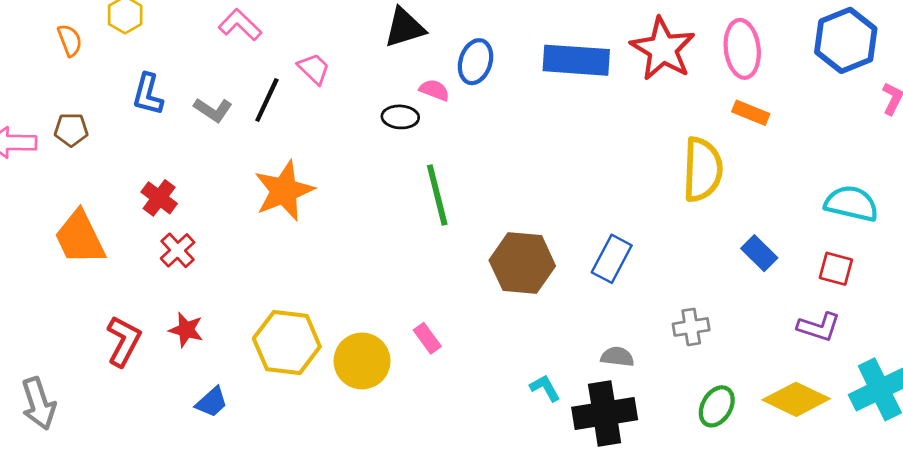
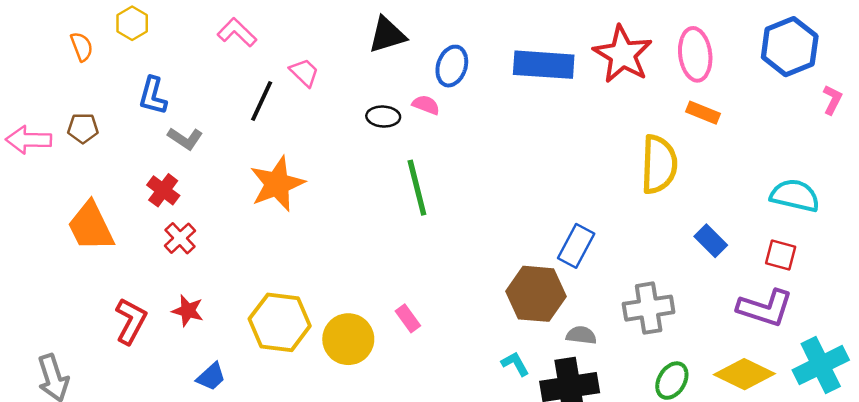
pink semicircle: (434, 90) -> (426, 105), moved
gray L-shape: (213, 110) -> (185, 139), moved
brown hexagon: (522, 263) -> (536, 294), moved
gray cross: (691, 327) -> (649, 308), size x1.5
purple L-shape: (819, 327) -> (765, 308), size x1.4

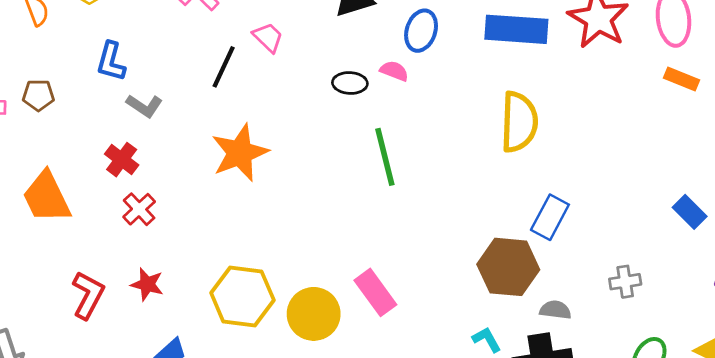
yellow semicircle: (659, 164) -> (519, 122), moved
gray cross: (649, 308) -> (625, 282), size x0.6
pink rectangle: (408, 318) -> (375, 292), size x1.6

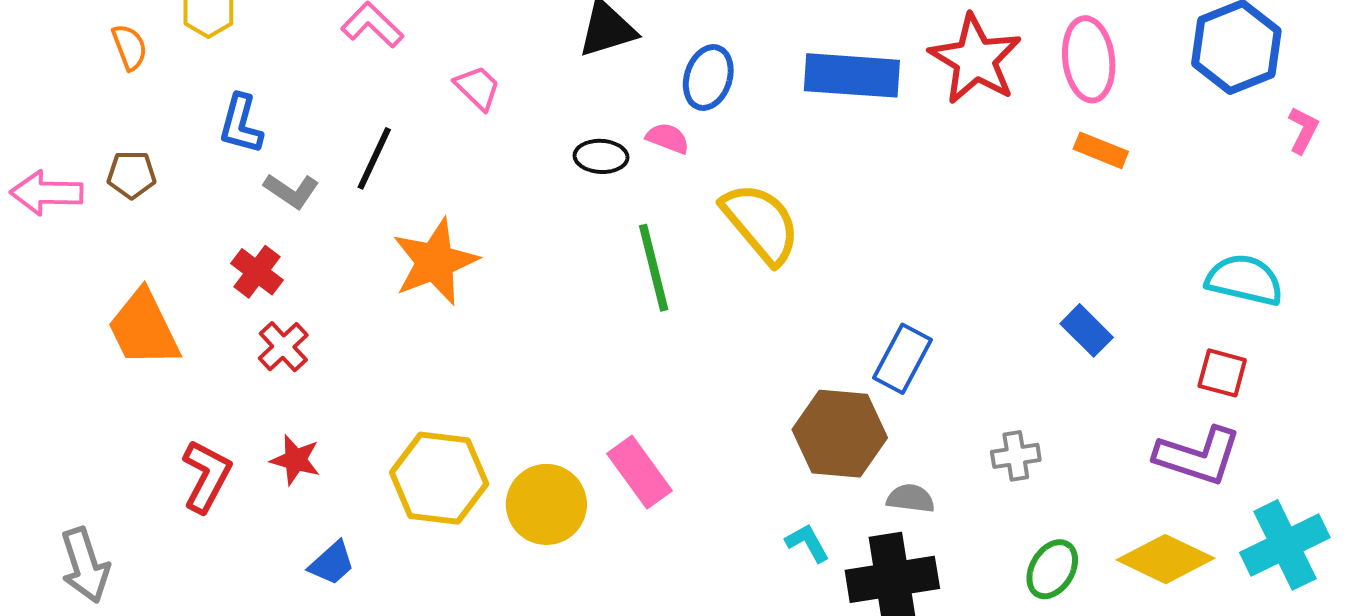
black line: (224, 67) -> (374, 158), moved
yellow semicircle: (519, 122) -> (761, 223), moved, turned -42
blue rectangle: (690, 212) -> (1087, 330), moved

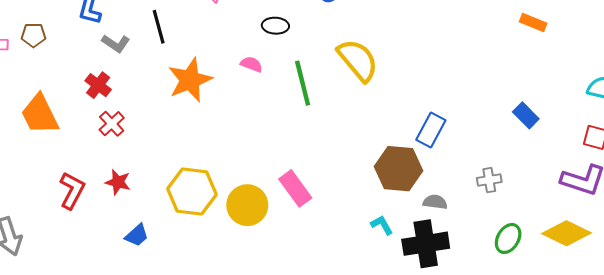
pink semicircle: (668, 138) -> (251, 64), moved
black line: (374, 158) -> (159, 27), turned -40

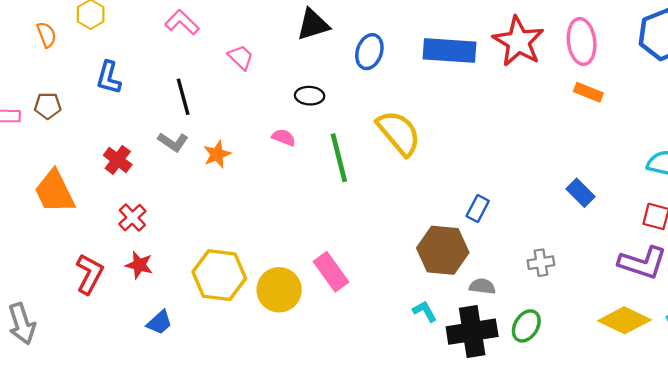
gray L-shape: (116, 43) -> (173, 142), moved
orange star: (190, 80) -> (217, 154), size x0.6
red cross: (112, 124) -> (132, 218), moved
blue rectangle: (431, 130) -> (478, 209), size x0.7
green ellipse: (508, 238) -> (526, 326), moved

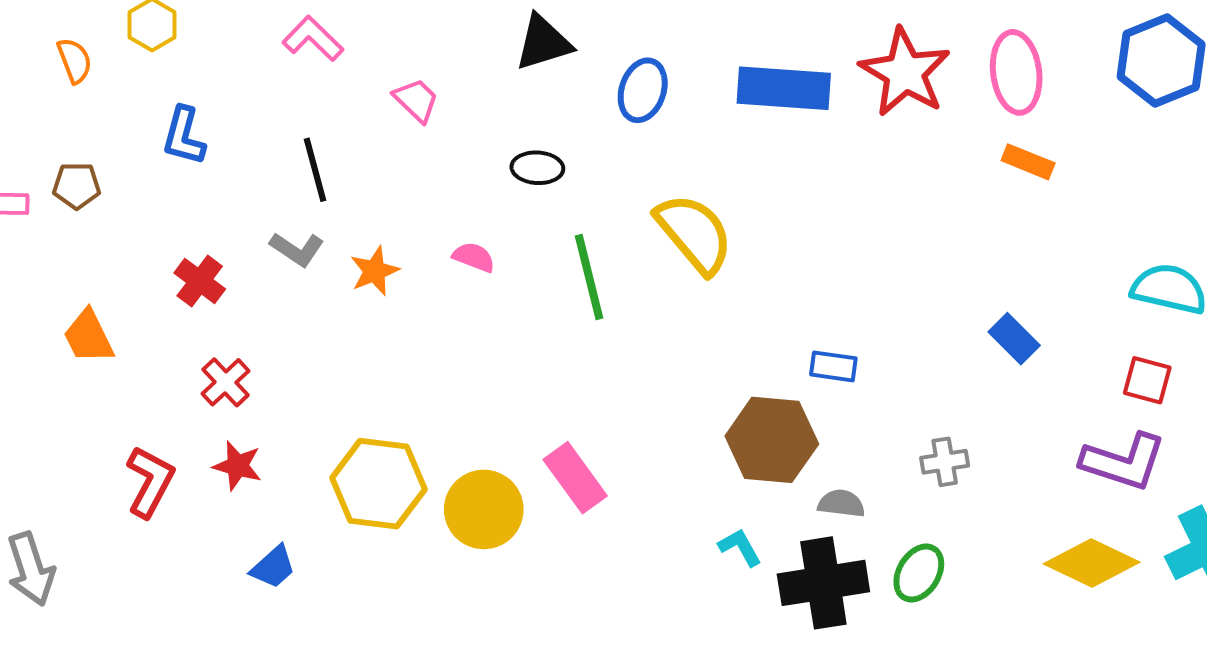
pink semicircle: (284, 137) -> (474, 257), moved
orange trapezoid: (54, 192) -> (88, 337), size x0.7
blue rectangle: (478, 209) -> (833, 366), turned 70

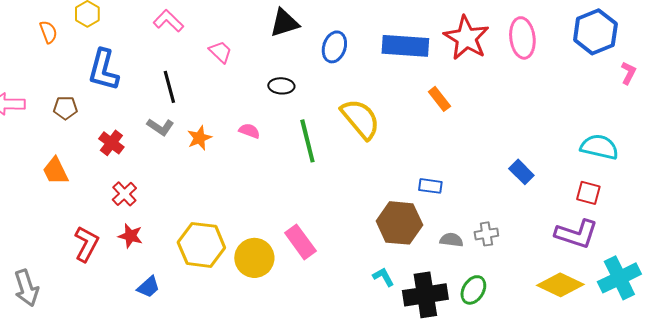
blue L-shape: (184, 136) -> (103, 70), size x1.4
orange rectangle: (1028, 162) -> (439, 99), moved, turned 30
brown pentagon: (77, 186) -> (65, 108), moved
gray semicircle: (841, 503) -> (451, 240), moved

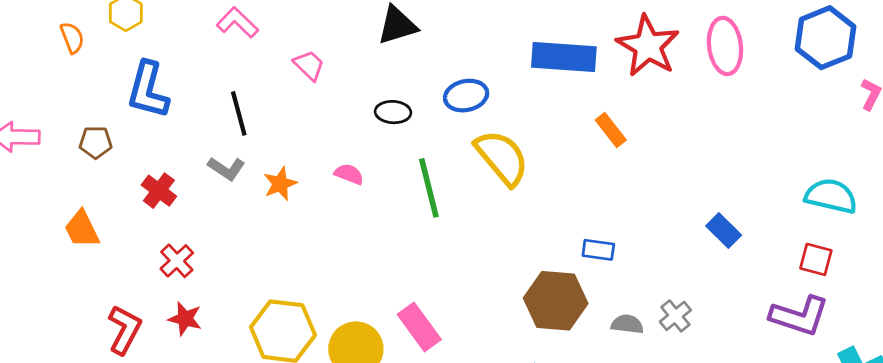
blue ellipse: (334, 47) -> (466, 96), moved, turned 60
gray cross: (486, 234) -> (675, 316), turned -30

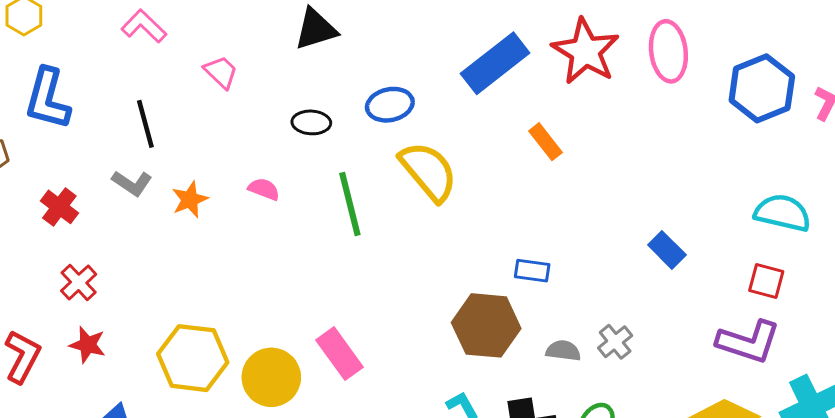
blue hexagon: (826, 38) -> (762, 88), moved
blue rectangle: (564, 57) -> (495, 63), turned -42

